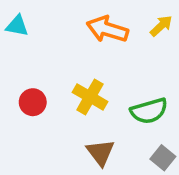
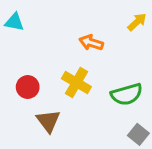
orange arrow: (107, 29) -> (91, 43), moved, size x0.7
brown triangle: (100, 153) -> (48, 121), moved

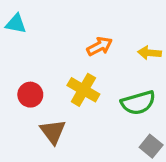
yellow arrow: (137, 22) -> (149, 53), moved, turned -132
orange arrow: (91, 43) -> (100, 46), turned 135

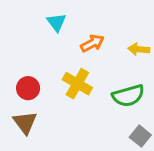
cyan triangle: (16, 24) -> (56, 22), moved, turned 42
brown triangle: (53, 132) -> (25, 123), moved

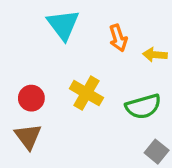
cyan triangle: (56, 22) -> (63, 25), size x1.5
orange arrow: (92, 43) -> (118, 38), moved, turned 100

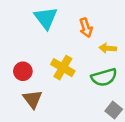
yellow arrow: (155, 55) -> (108, 48), moved
brown triangle: (28, 137) -> (33, 99), moved

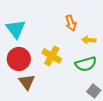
cyan triangle: (46, 18) -> (16, 29), moved
red circle: (23, 71) -> (19, 59), size x1.5

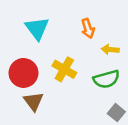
cyan triangle: (16, 29) -> (37, 28), moved

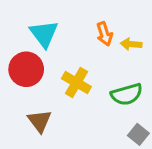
yellow arrow: (110, 49) -> (131, 44), moved
red circle: (24, 73) -> (26, 69), moved

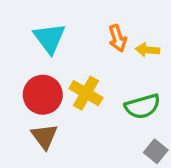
red circle: (26, 69) -> (43, 95), moved

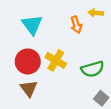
yellow arrow: (147, 50) -> (96, 13), moved

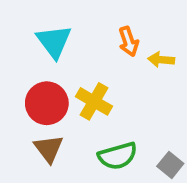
yellow arrow: (96, 13) -> (161, 60), moved
green semicircle: (93, 69) -> (118, 156), moved

